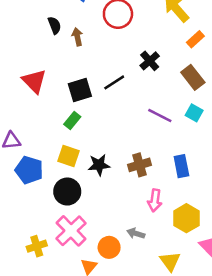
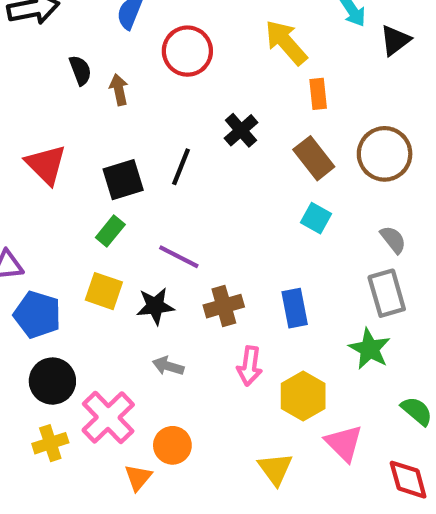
orange rectangle: (195, 39) -> (318, 94), turned -54
black line: (114, 82) -> (181, 167), turned -35
purple line: (160, 115) -> (179, 257), moved
black circle: (67, 192) -> (52, 381), moved
gray arrow: (136, 233) -> (168, 366), moved

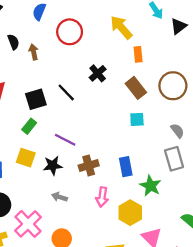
black line: (181, 167) -> (66, 92), turned -66
cyan square: (316, 218) -> (137, 119), turned -32
green star: (370, 349) -> (150, 186), moved

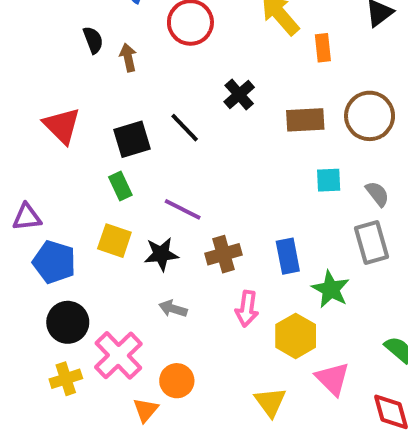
orange rectangle: (138, 54) -> (323, 48), moved
brown rectangle: (136, 88) -> (305, 120), turned -55
cyan square: (137, 119) -> (329, 180), moved
green rectangle: (29, 126) -> (120, 186), turned -64

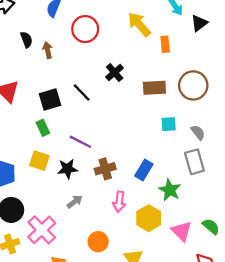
blue rectangle: (288, 256) -> (144, 170), turned 42
gray arrow: (173, 309) -> (75, 202), turned 126
pink triangle: (333, 379) -> (182, 231), moved
orange circle: (177, 381) -> (98, 242), moved

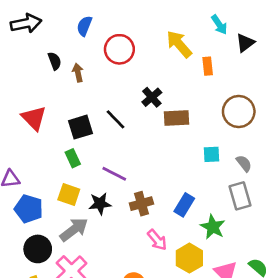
brown rectangle: (154, 88) -> (176, 118), moved
gray arrow: (75, 202) -> (74, 230), moved, size x1.6
pink arrow: (119, 202) -> (157, 240), turned -48

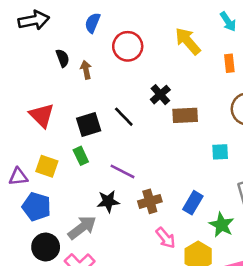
orange rectangle: (208, 66) -> (229, 63), moved
yellow square: (69, 195) -> (47, 166), moved

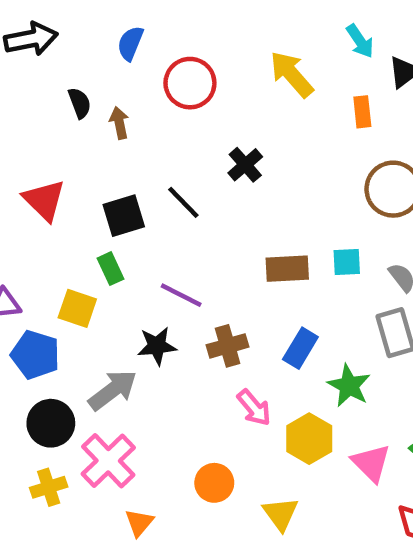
brown rectangle: (185, 115) -> (287, 269), moved
yellow square: (47, 166) -> (77, 308), moved

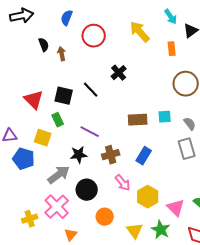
red triangle: (44, 200) -> (34, 100), moved
black square: (124, 216) -> (64, 96), turned 30
green star: (349, 386) -> (161, 230), moved
black circle: (51, 423) -> (87, 190), moved

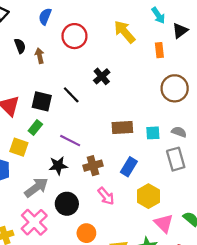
cyan square: (165, 117) -> (153, 133), moved
green rectangle: (58, 120) -> (35, 128), turned 64
gray semicircle: (190, 124) -> (179, 132), turned -32
yellow hexagon: (148, 197) -> (148, 196), moved

